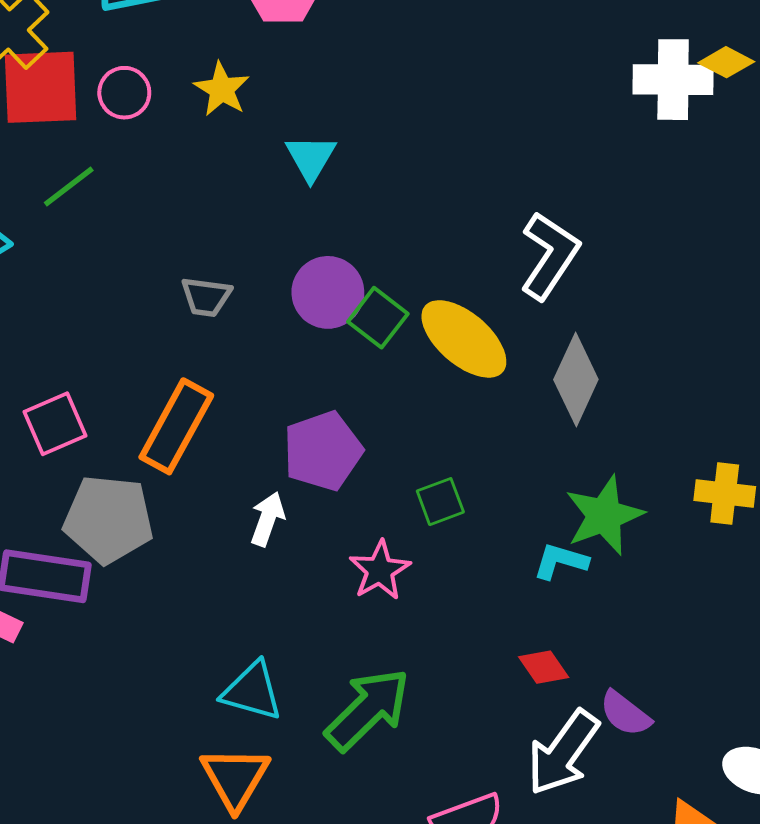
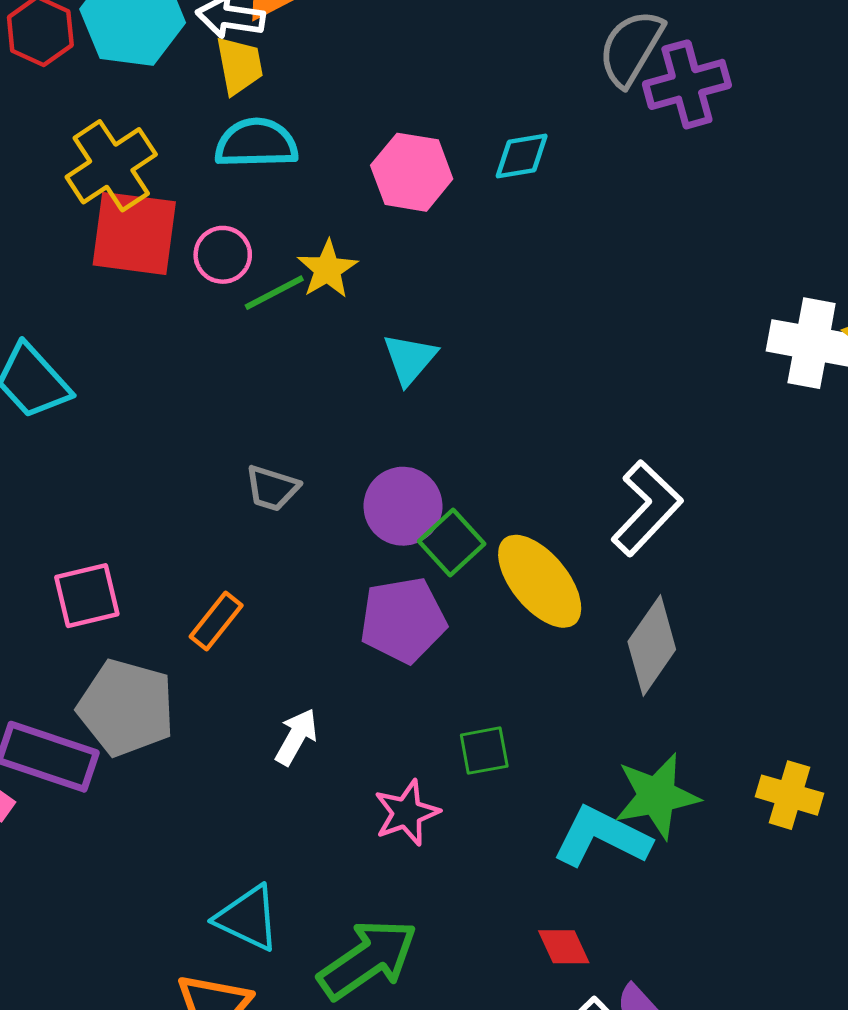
green line: (69, 187) -> (274, 293), moved
orange rectangle: (176, 426) -> (216, 621), size x0.6
purple pentagon: (323, 451) -> (403, 620), moved
cyan L-shape: (561, 561) -> (602, 837), size x1.6

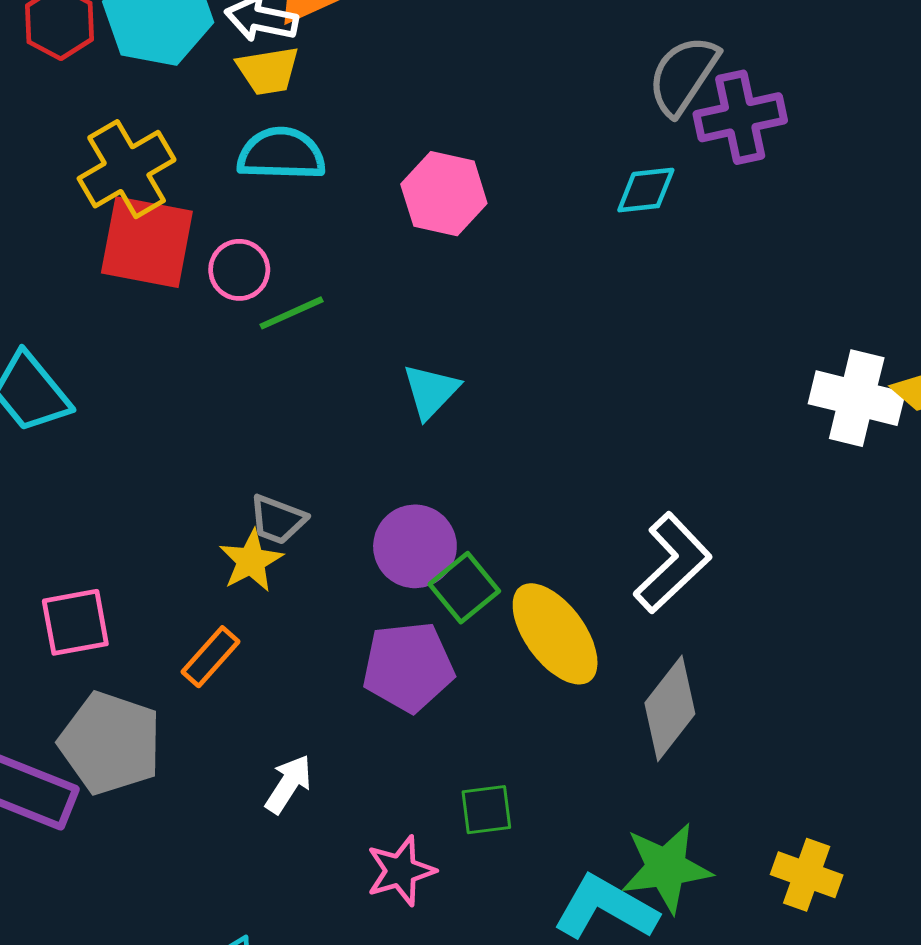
yellow trapezoid: (239, 65) -> (268, 71), turned 88
cyan diamond: (522, 156) -> (646, 190), moved
yellow star: (327, 269) -> (251, 561), moved

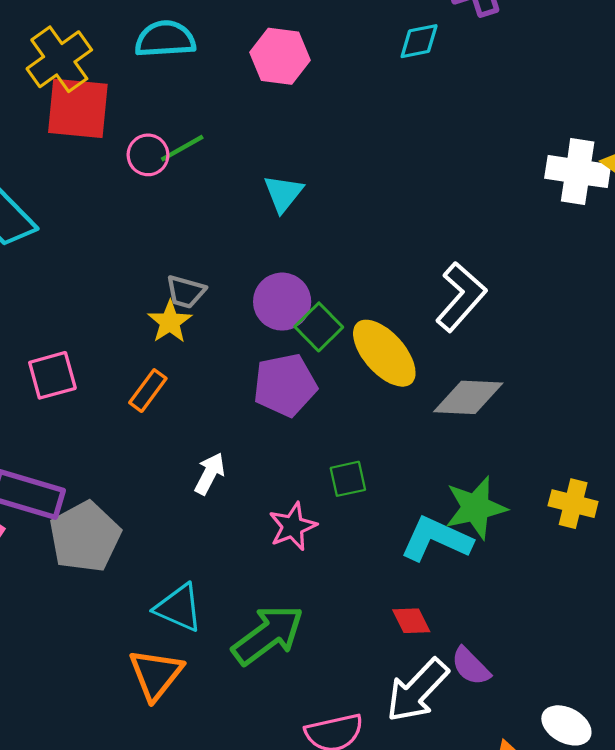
pink circle: (239, 270) -> (148, 155), moved
gray diamond: (670, 708) -> (468, 397), turned 60
gray pentagon: (110, 743) -> (85, 537), moved, turned 30

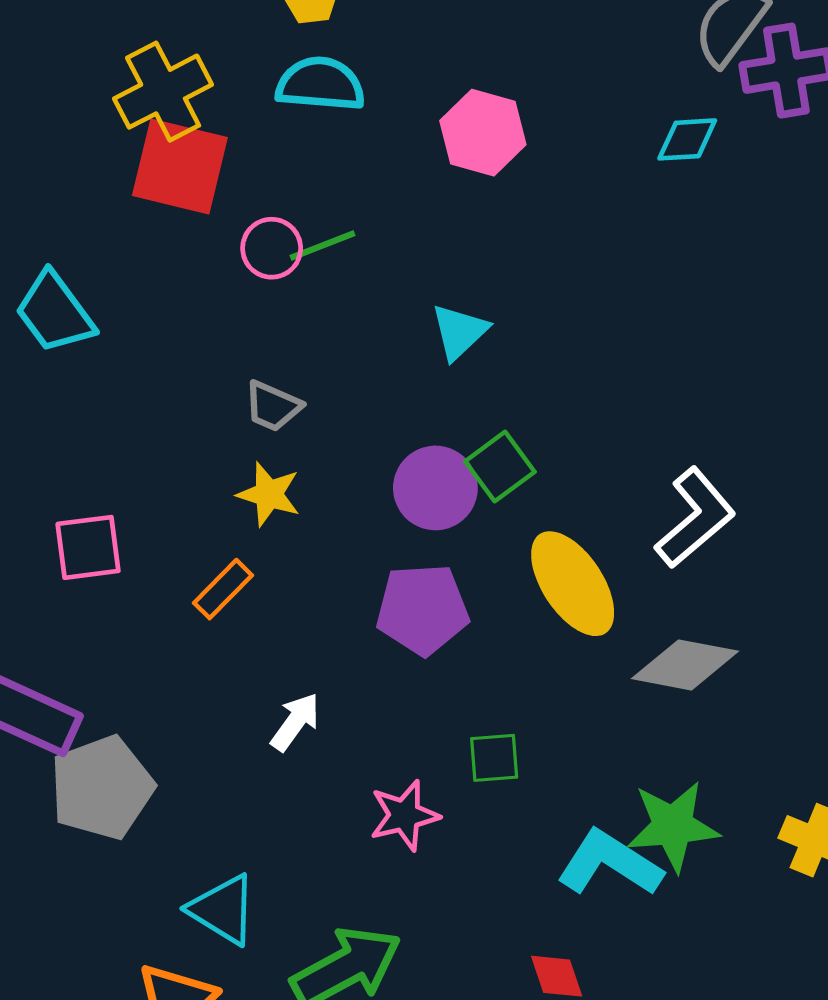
gray trapezoid: (186, 292) -> (273, 406), moved
yellow star: (170, 322) -> (269, 494), turned -30
green square: (319, 327) -> (500, 467), moved

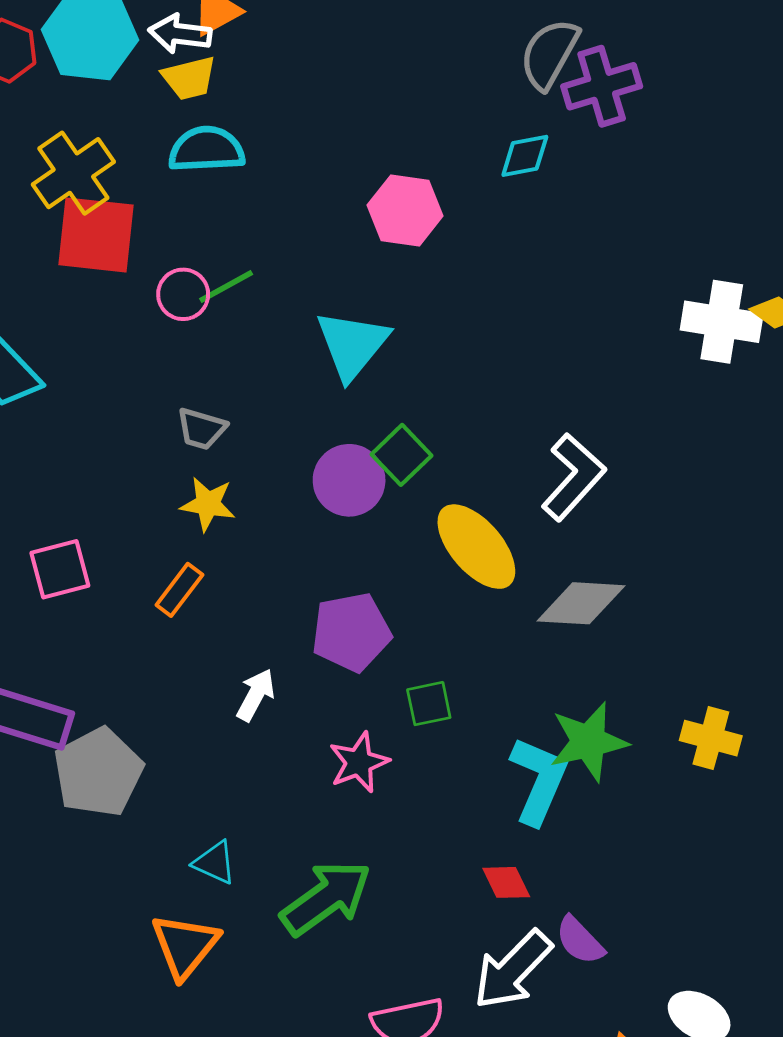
pink hexagon: (483, 133) -> (405, 210), moved
cyan triangle: (459, 332) -> (352, 345), size x1.5
purple pentagon: (422, 609) -> (351, 632), moved
cyan L-shape: (610, 863) -> (539, 780), turned 88
cyan triangle: (223, 910) -> (215, 863), size x0.7

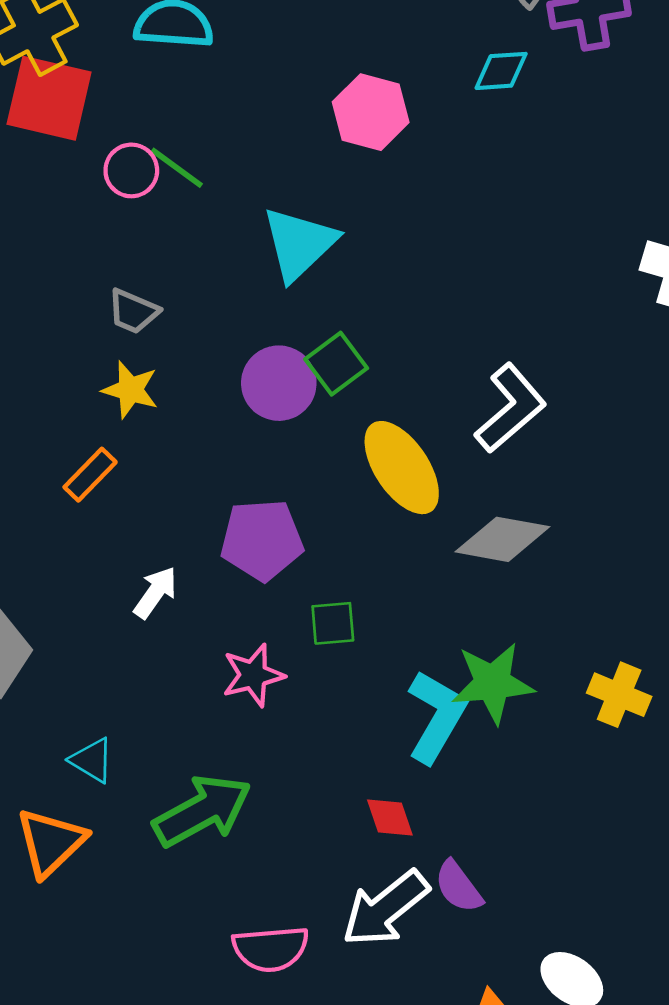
green line: (226, 286) -> (177, 168), turned 58

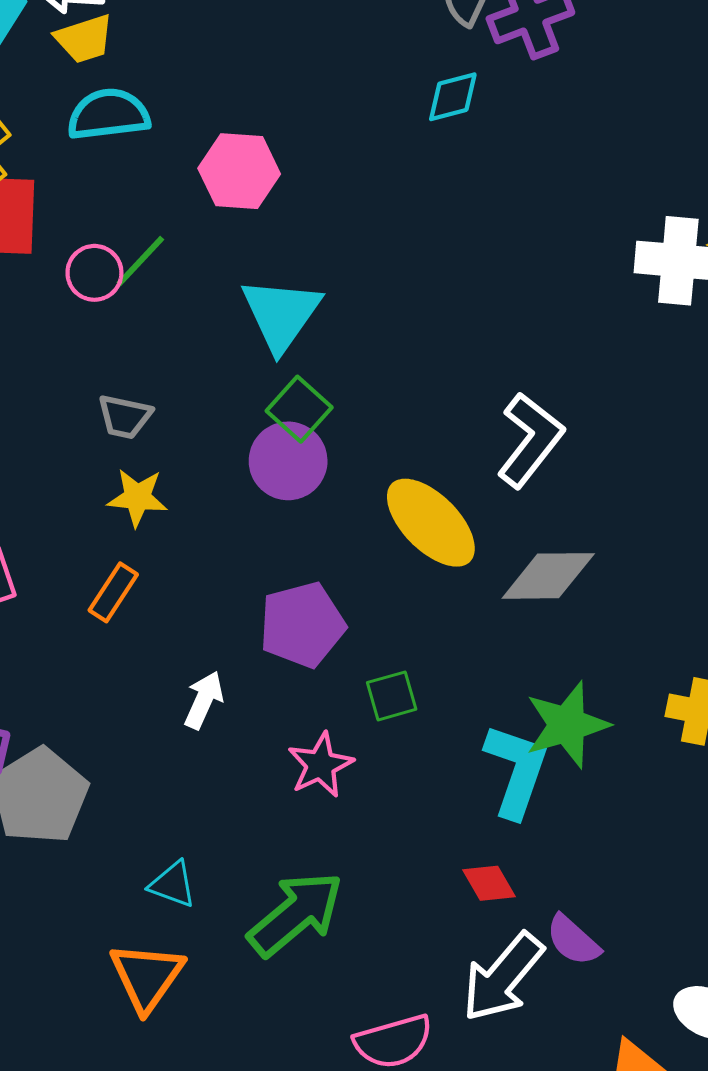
pink hexagon: (371, 112) -> (239, 171), moved
green line: (177, 168) -> (140, 261), turned -72
green square: (336, 364) -> (299, 409), moved

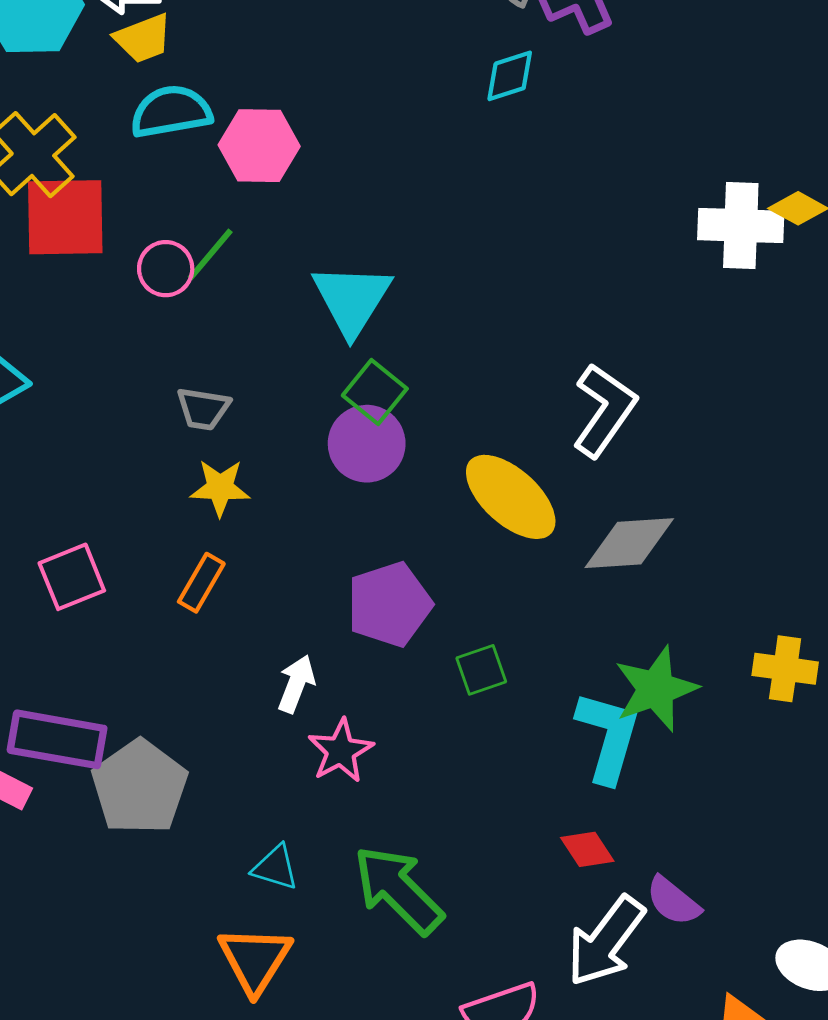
pink hexagon: (239, 171) -> (259, 146), moved
pink star: (320, 765) -> (341, 751), moved
green arrow: (296, 914) -> (398, 890), turned -92

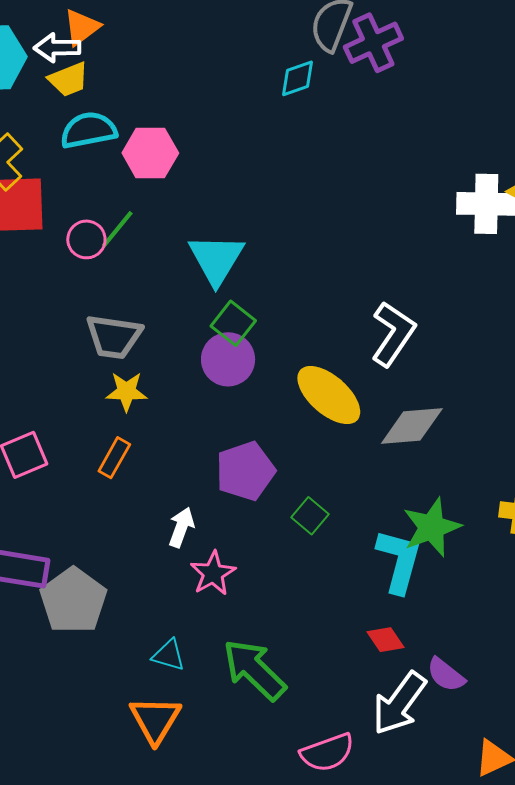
cyan diamond: (510, 76) -> (298, 78), moved
gray trapezoid: (203, 409) -> (114, 337), size x1.5
green square: (481, 670) -> (310, 516), turned -30

